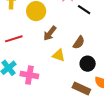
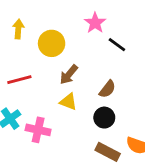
yellow triangle: (59, 55) -> (68, 102), moved
black circle: (88, 64) -> (104, 118), moved

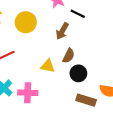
brown arrow: (69, 74) -> (62, 31), moved
brown semicircle: (107, 89) -> (69, 56), moved

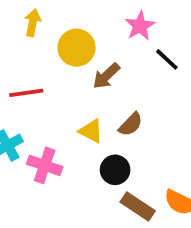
brown arrow: (62, 31) -> (106, 76), moved
black circle: (78, 73) -> (115, 170), moved

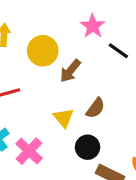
yellow triangle: (91, 131) -> (64, 118), turned 30
pink cross: (45, 165) -> (29, 151), turned 32

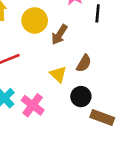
black line: (118, 51) -> (98, 13), turned 66

